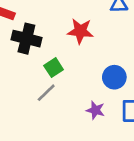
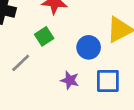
green square: (54, 68) -> (44, 36), moved

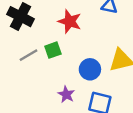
gray line: (21, 63) -> (28, 55), moved

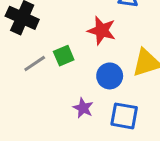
red star: (70, 21) -> (102, 31), moved

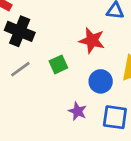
gray line: (35, 64) -> (20, 69), moved

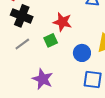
red star: (92, 41) -> (62, 22), moved
purple star: (77, 111) -> (43, 79), moved, size x1.5

